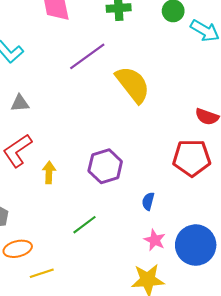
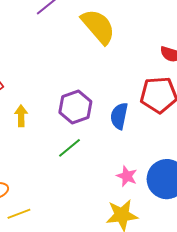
blue semicircle: (148, 201) -> (119, 116), moved, size x1.5
green line: (84, 225) -> (69, 148), moved

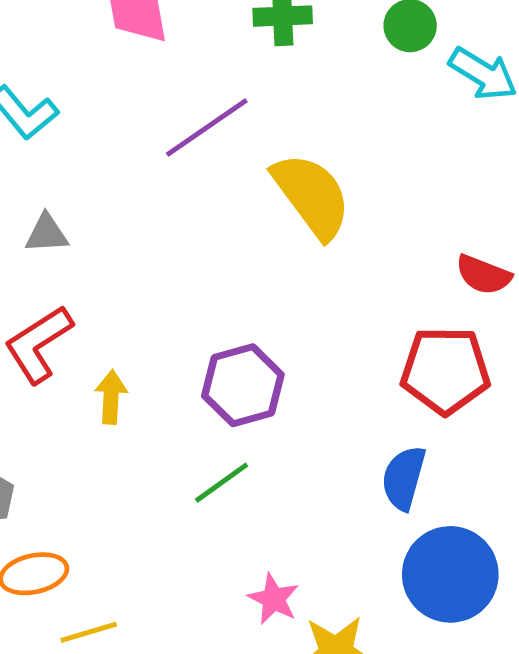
blue semicircle: (119, 116) -> (404, 478), moved
pink star: (127, 176) -> (274, 599), moved

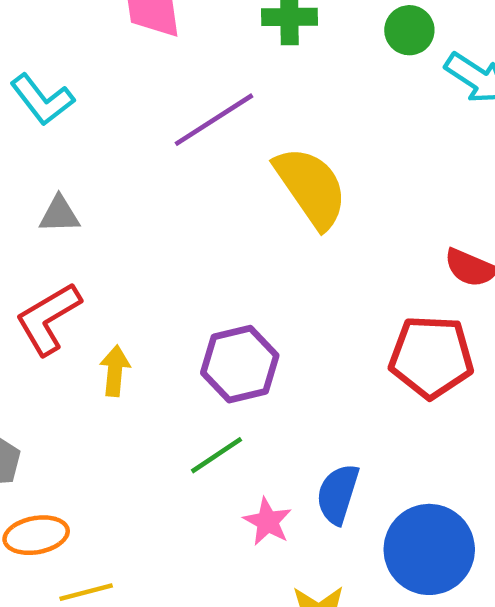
blue semicircle: (404, 478) -> (338, 494), moved
pink star: (274, 599) -> (268, 522), moved

